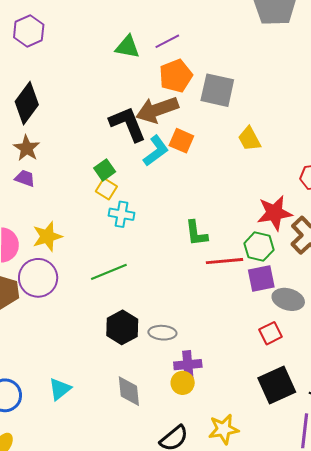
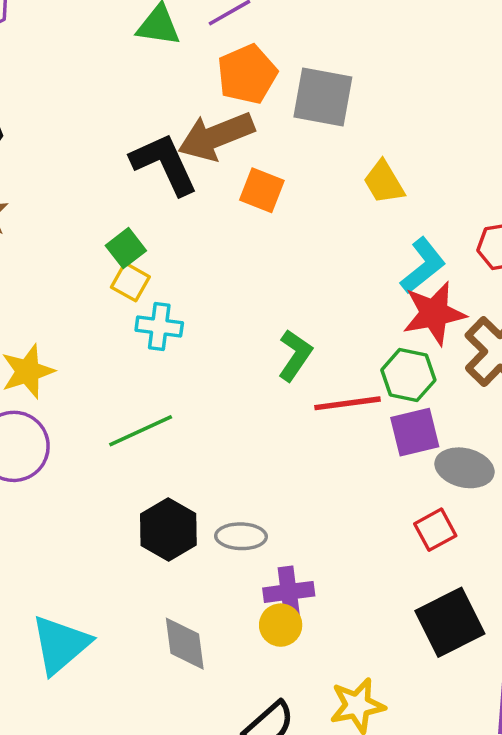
cyan L-shape: (156, 151) -> (423, 266), moved
green L-shape: (196, 233) -> (295, 355), turned -136
cyan triangle: (60, 389) -> (60, 645), size x1.5

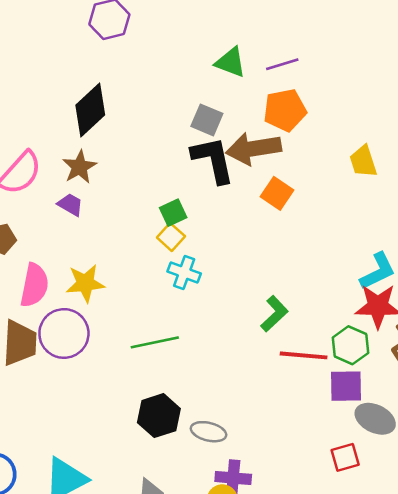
gray square: (323, 97) -> (207, 120), moved, size x0.7
yellow trapezoid: (384, 182) -> (363, 161), moved

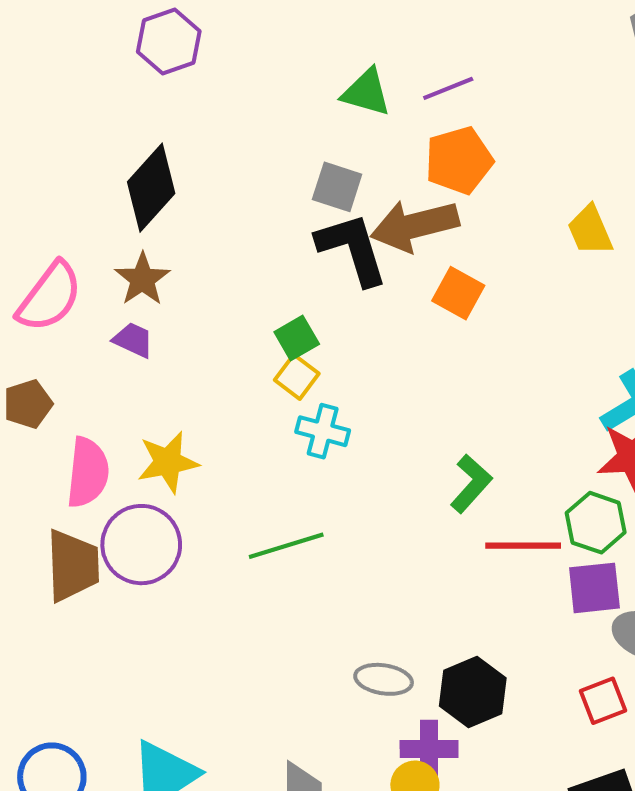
black hexagon: (159, 416) -> (473, 692), moved

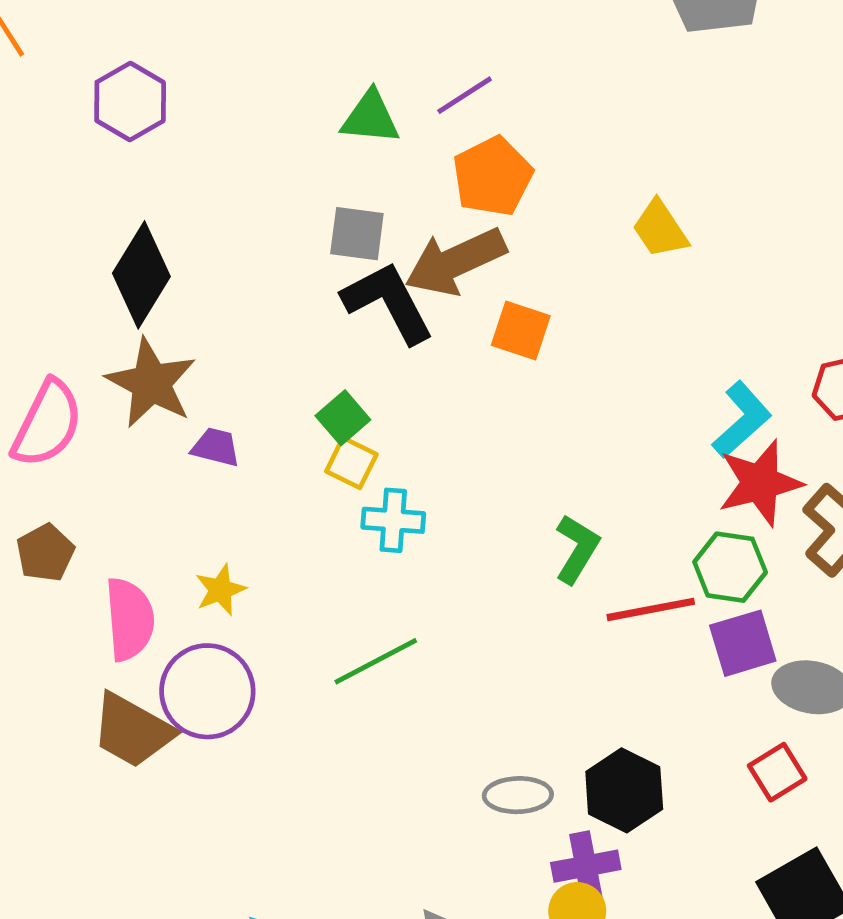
brown star: (142, 279) -> (151, 383), size x1.4
purple trapezoid: (133, 340) -> (216, 447), moved
yellow star: (168, 462) -> (220, 590), size x0.7
brown trapezoid: (73, 566) -> (132, 731), turned 132

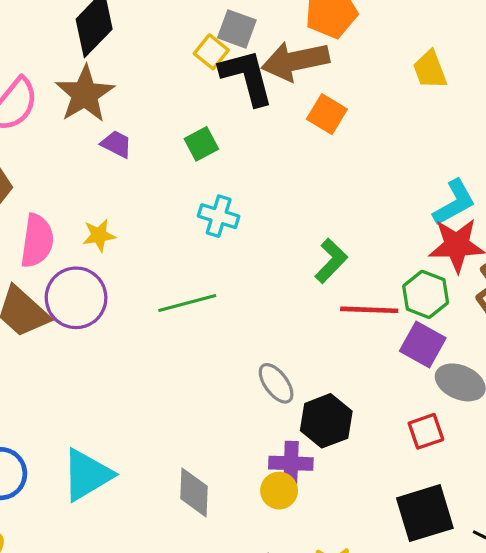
yellow square: (351, 463) -> (211, 52), moved
purple square: (743, 643) -> (423, 344), turned 33
gray ellipse: (518, 795) -> (276, 383), moved, turned 42

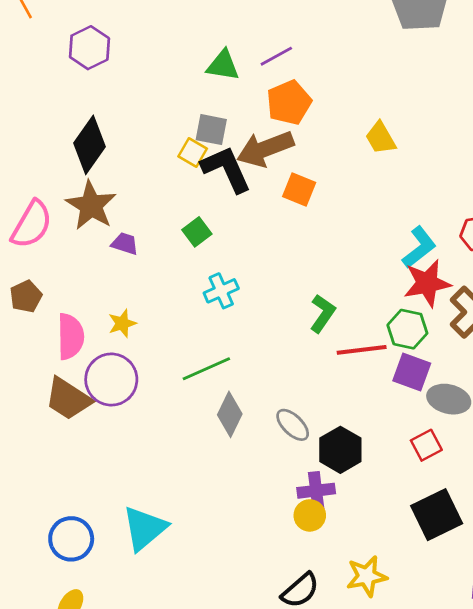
cyan cross: (219, 216) -> (221, 291), turned -32
gray diamond: (194, 492) -> (230, 414), moved, turned 33

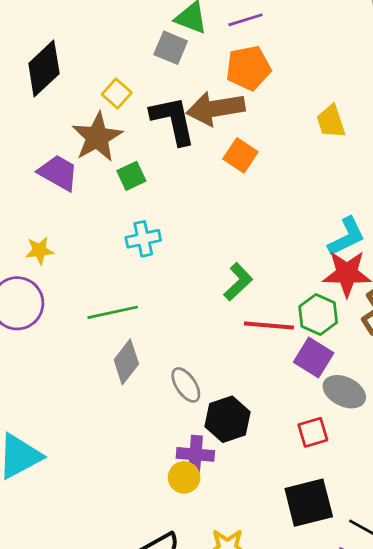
gray square: (211, 130) -> (171, 48), moved
yellow square: (193, 152) -> (117, 93), moved
brown star: (91, 205) -> (97, 137), moved
purple trapezoid: (125, 244) -> (58, 173), size x1.5

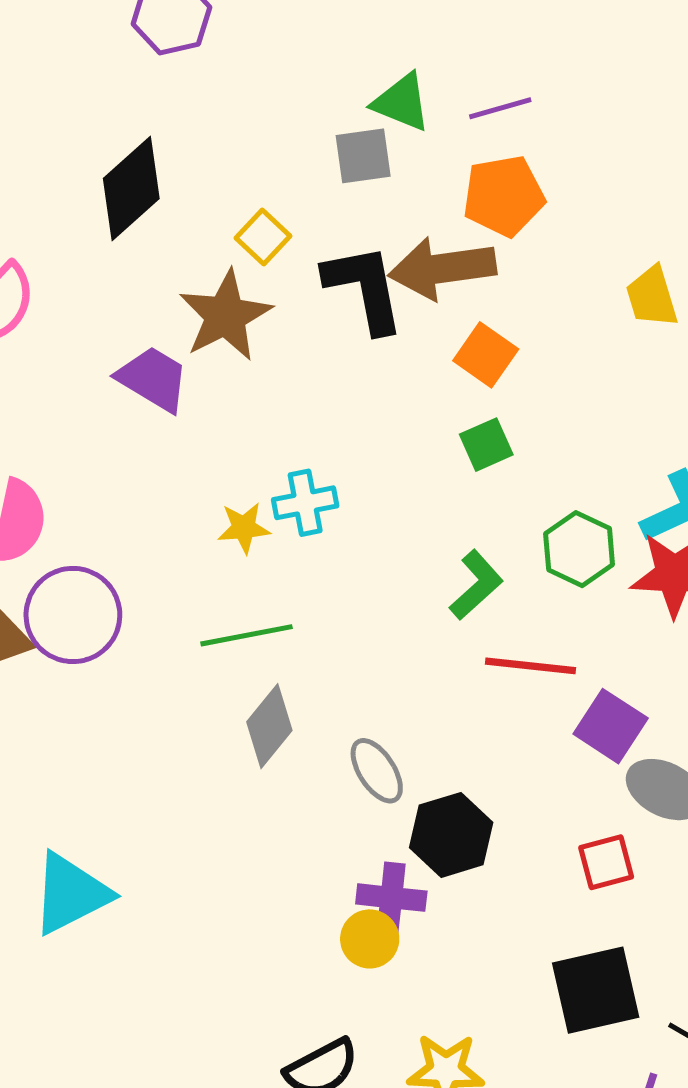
gray square: (171, 48) -> (363, 156), turned -32
green square: (131, 176) -> (486, 445), moved
yellow star: (39, 250) -> (244, 528), moved
green hexagon: (318, 315) -> (579, 549), moved

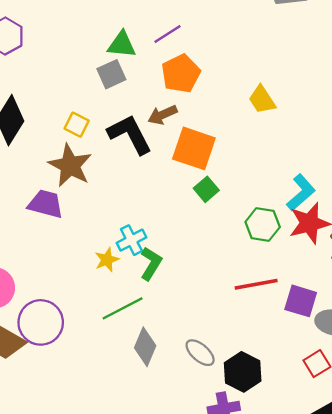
brown arrow: (442, 268) -> (163, 115), size x0.6
orange square: (486, 355) -> (194, 148), size x1.5
green L-shape: (476, 585) -> (151, 264), moved

